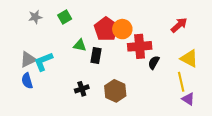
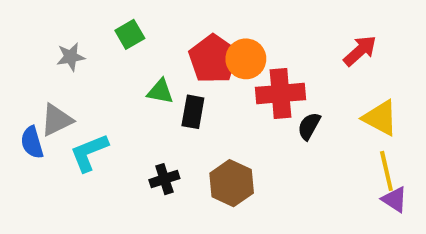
gray star: (35, 17) -> (71, 57), moved
cyan L-shape: (43, 62) -> (89, 153), moved
blue semicircle: (27, 81) -> (32, 142), moved
yellow line: (181, 82) -> (386, 171), moved
purple triangle: (188, 99) -> (395, 199), moved

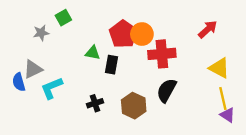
green square: (130, 34) -> (63, 18), moved
black semicircle: (309, 126) -> (167, 90), moved, size x1.5

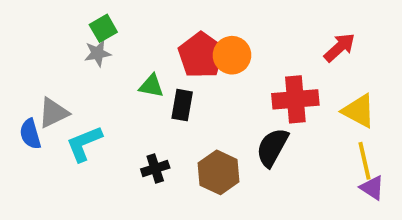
gray star: (41, 33) -> (98, 53), moved
red cross: (162, 54) -> (295, 99), moved

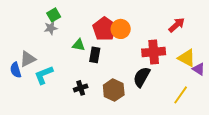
yellow line: (365, 161) -> (181, 95), moved, turned 48
purple triangle: (372, 188) -> (199, 69), moved

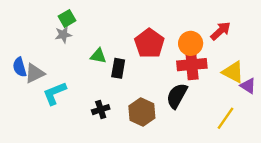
red pentagon: (105, 29) -> (149, 43), moved
orange circle: (121, 29) -> (191, 43), moved
blue semicircle: (16, 70) -> (20, 67), moved

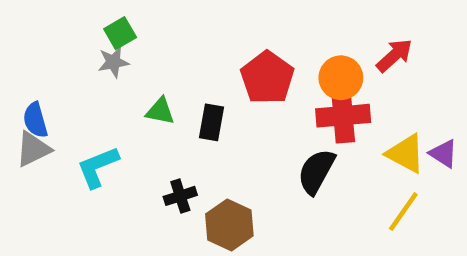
green triangle: (98, 56) -> (160, 111), moved
yellow triangle: (233, 72) -> (406, 154), moved
gray triangle: (35, 73) -> (33, 149), moved
brown hexagon: (142, 112) -> (229, 225), moved

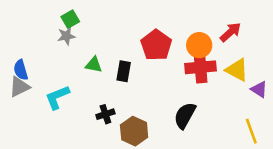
yellow triangle: (406, 154) -> (237, 70), moved
black semicircle: (316, 171) -> (185, 115), moved
yellow line: (403, 212) -> (251, 131), moved, turned -55

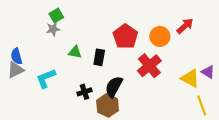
red cross: (201, 67) -> (149, 66), moved, turned -35
yellow triangle: (237, 70) -> (190, 78), moved
black semicircle: (185, 115) -> (114, 87), moved

